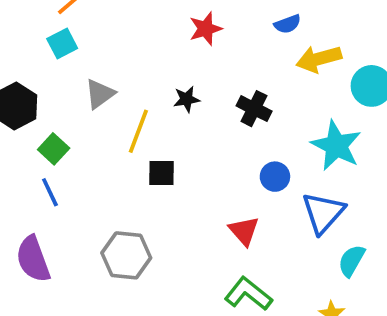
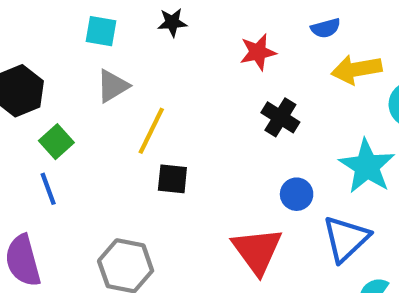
red star: (206, 29) -> (258, 52), moved
cyan square: (62, 43) -> (101, 31), moved, turned 32
black star: (187, 99) -> (172, 22), moved
red triangle: (244, 231) -> (257, 251), size x1.5

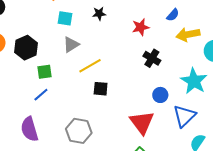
blue semicircle: (326, 28) -> (173, 15), turned -32
yellow line: (151, 131) -> (90, 66), turned 35
green square: (56, 142) -> (44, 72), turned 35
blue line: (48, 189) -> (41, 95), turned 70

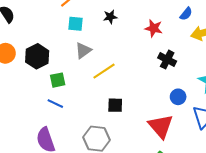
red star: (141, 27) -> (154, 28), turned 30
black square: (101, 89) -> (115, 105), moved
blue line: (41, 95) -> (55, 104), turned 70

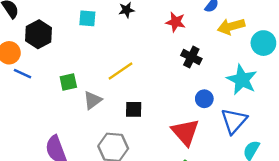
gray triangle: (83, 50) -> (92, 100), moved
black hexagon: (37, 56) -> (38, 34), moved
blue line: (55, 104) -> (23, 74), moved

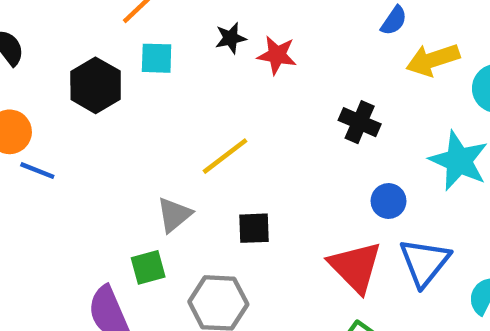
red star: (176, 22) -> (277, 55), moved
black hexagon: (38, 34) -> (96, 85), moved
green square: (68, 82) -> (148, 267), moved
blue triangle: (234, 121) -> (425, 262), moved

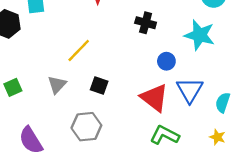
black square: (254, 228) -> (99, 85), turned 30
green square: (148, 267) -> (13, 87), moved

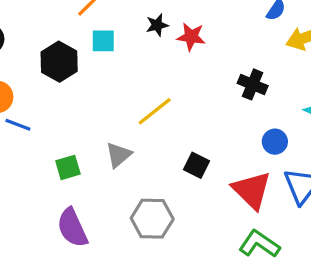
black square: (99, 85) -> (197, 165), moved
green square: (13, 87) -> (68, 167), moved

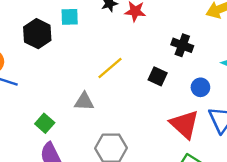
gray triangle: (119, 155) -> (84, 101), turned 45
black square: (197, 165) -> (158, 76), moved
green square: (68, 167) -> (45, 123), moved, turned -30

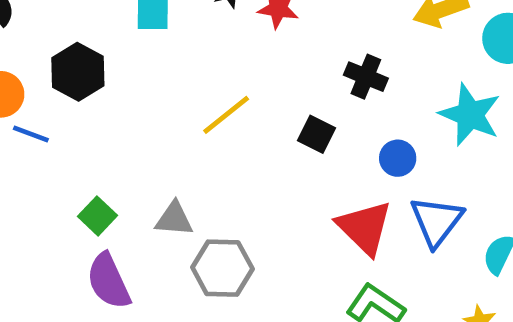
black hexagon: (37, 34) -> (78, 72), moved
gray triangle: (84, 101) -> (174, 219), moved

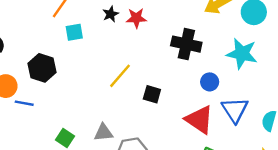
black cross: (366, 77) -> (186, 44), size x1.4
black square: (317, 134) -> (152, 94), moved

